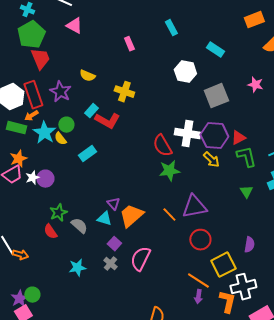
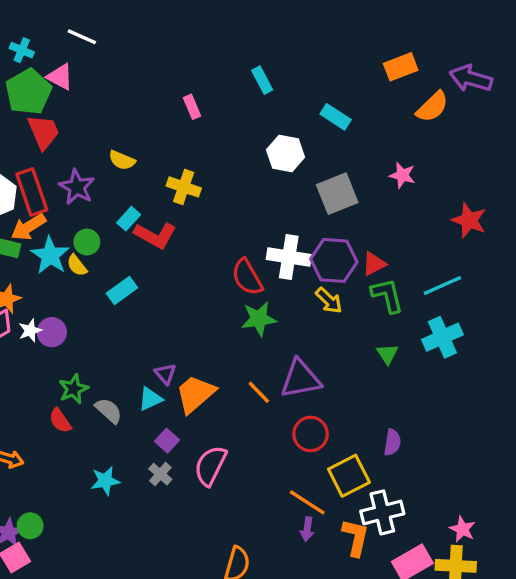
pink triangle: (74, 26) -> (60, 77), moved
orange arrow: (31, 116) -> (28, 227), size x1.5
cyan triangle: (104, 219) -> (150, 399), turned -42

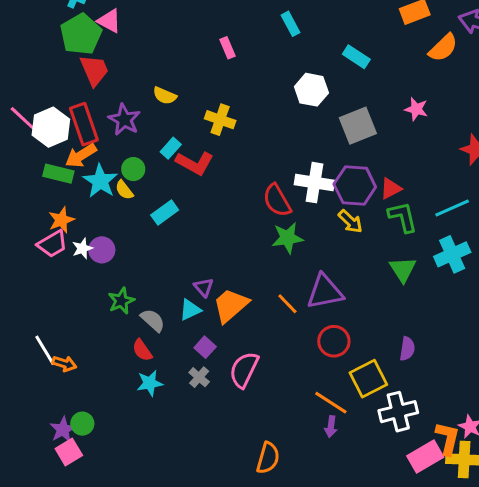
green triangle: (387, 354) -> (403, 269), size x1.4
red semicircle: (60, 421) -> (142, 350), moved
orange L-shape: (356, 537) -> (448, 439), moved

